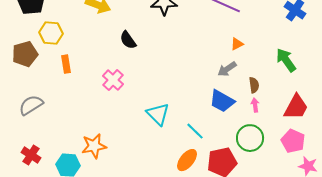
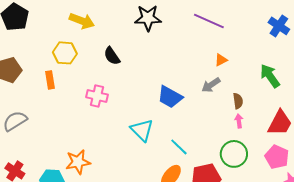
yellow hexagon: (51, 33) -> (65, 53), moved
pink cross: (113, 80) -> (97, 96), turned -30
blue trapezoid: (222, 101) -> (170, 97), moved

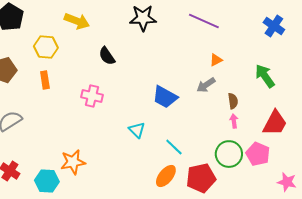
yellow hexagon: (65, 53) -> (46, 47), moved
cyan triangle: (142, 130) -> (137, 130), size x0.7
pink pentagon: (277, 157) -> (258, 154), moved

